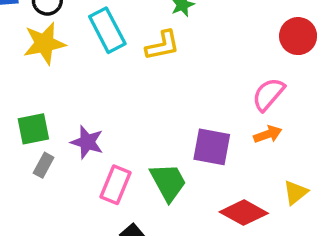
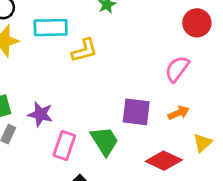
cyan rectangle: (107, 30) -> (51, 28), turned -60
yellow L-shape: (162, 45) -> (84, 50), moved
orange arrow: (268, 134) -> (179, 113), moved

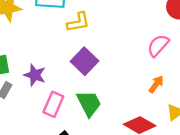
purple square: (136, 112) -> (84, 61), moved, turned 32
orange arrow: (179, 113) -> (156, 84), turned -36

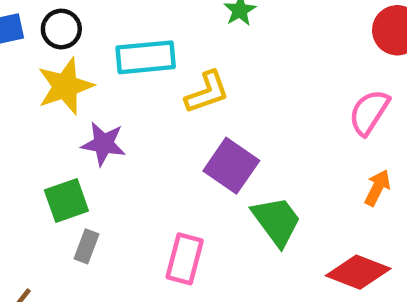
purple star: (35, 75) -> (104, 144), moved
green trapezoid: (89, 103) -> (276, 221), moved

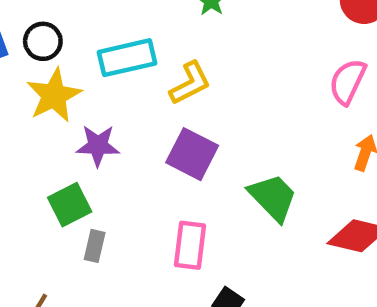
purple square: (231, 166) -> (192, 154), moved

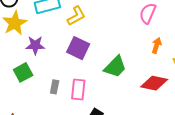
green trapezoid: (273, 197) -> (115, 67), turned 90
gray rectangle: (95, 246) -> (55, 87), moved

